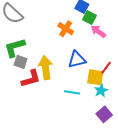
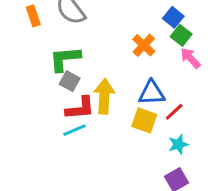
red line: (106, 68) -> (174, 112), moved
yellow square: (95, 77) -> (144, 120), moved
cyan line: (72, 92) -> (74, 130), moved, turned -42

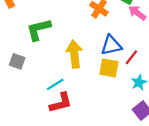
gray square: (70, 81) -> (17, 61), moved
red L-shape: (80, 108) -> (61, 103), moved

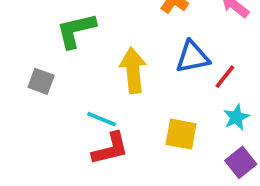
yellow square: (109, 68) -> (181, 134), moved
cyan line: (55, 84) -> (102, 119), turned 54

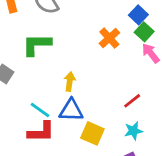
blue triangle: (192, 57) -> (71, 110), moved
yellow arrow: (133, 70) -> (70, 82), size x0.6

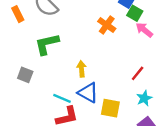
blue triangle: (71, 110) -> (88, 93), turned 40

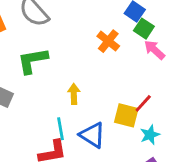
blue triangle: (88, 93) -> (92, 135), moved
cyan line: (62, 98) -> (60, 129), moved, turned 54
yellow square: (110, 108) -> (126, 115), moved

